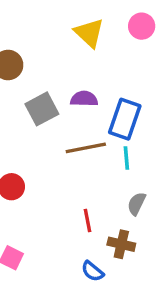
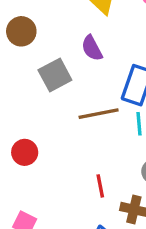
purple semicircle: (84, 99) -> (92, 48), moved, turned -120

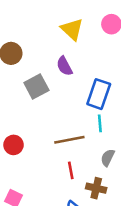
brown line: (99, 114) -> (69, 140), moved

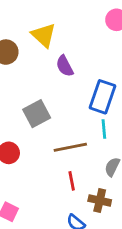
yellow triangle: (72, 29) -> (44, 35), moved
gray square: (36, 86) -> (37, 114), moved

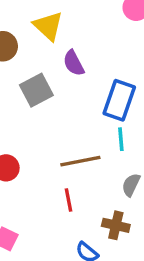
gray square: (37, 114) -> (36, 90), moved
red line: (72, 181) -> (69, 200), moved

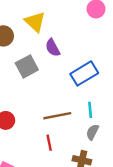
blue rectangle: (119, 100) -> (84, 73), turned 40
cyan line: (121, 139) -> (90, 110), moved

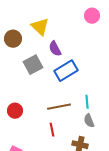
blue rectangle: (84, 73) -> (66, 71), moved
gray semicircle: (92, 132) -> (89, 121), turned -48

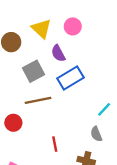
pink circle: (92, 16) -> (73, 26), moved
cyan line: (87, 102) -> (104, 109), moved, turned 48
brown line: (59, 107) -> (38, 100), moved

